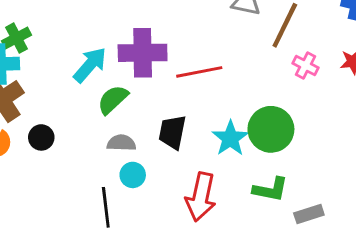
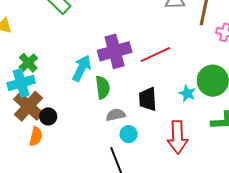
green semicircle: (113, 100) -> (103, 87), turned 140
black circle: (41, 137) -> (48, 116), moved
cyan star: (230, 138) -> (187, 93), size x0.7

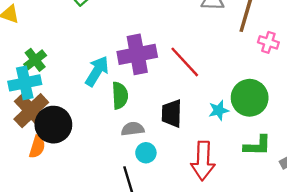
red line: (155, 55) -> (185, 62), turned 68
cyan star: (187, 93) -> (219, 110), turned 30
black circle: (48, 116) -> (53, 125), size x1.8

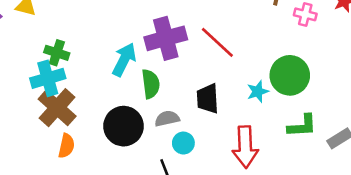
green cross: (35, 60) -> (57, 53), turned -30
black circle: (53, 125) -> (124, 126), moved

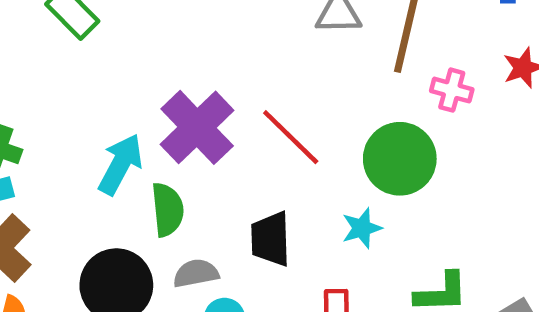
purple cross: (166, 38) -> (197, 127), turned -30
green circle: (290, 75) -> (400, 159), moved

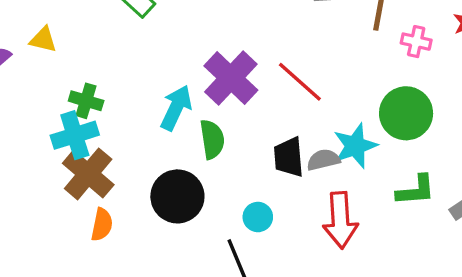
green circle: (400, 159) -> (406, 113), moved
cyan star: (362, 228) -> (355, 146), size x1.5
gray semicircle: (196, 273) -> (323, 160), moved

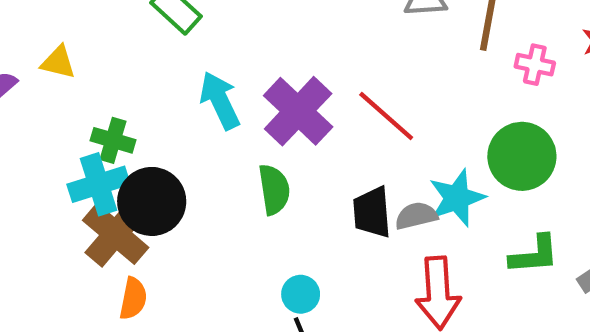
cyan arrow: (176, 108) -> (220, 100), moved, turned -51
black circle: (177, 196) -> (152, 201), moved
cyan circle: (258, 217) -> (301, 294), moved

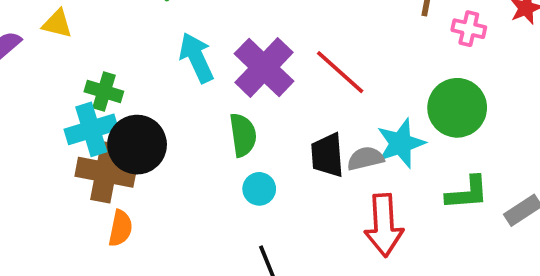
brown cross: (116, 234) -> (106, 172), turned -30
cyan circle: (301, 294) -> (259, 189), moved

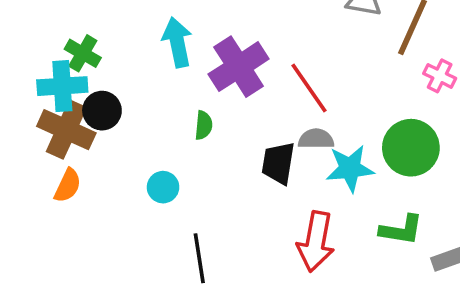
green semicircle: (243, 135) -> (204, 125), size x0.7
black circle: (137, 145) -> (102, 111), size x0.7
gray semicircle: (365, 158) -> (316, 139), moved
cyan circle: (259, 189) -> (163, 187), moved

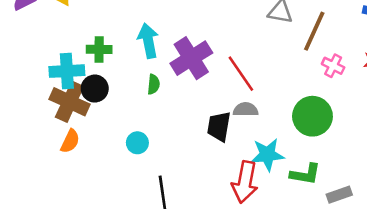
green cross: (83, 53) -> (99, 49), moved, turned -30
green semicircle: (204, 125) -> (154, 84), moved
cyan star: (350, 168) -> (267, 155), moved

